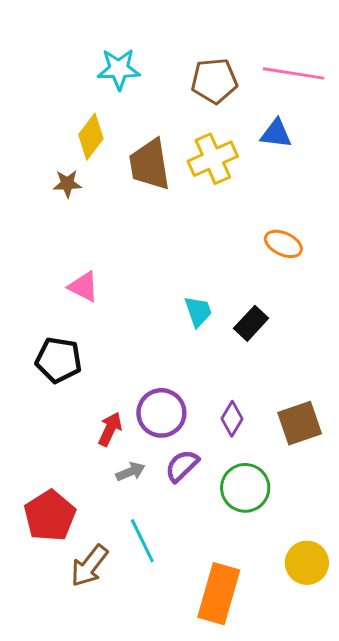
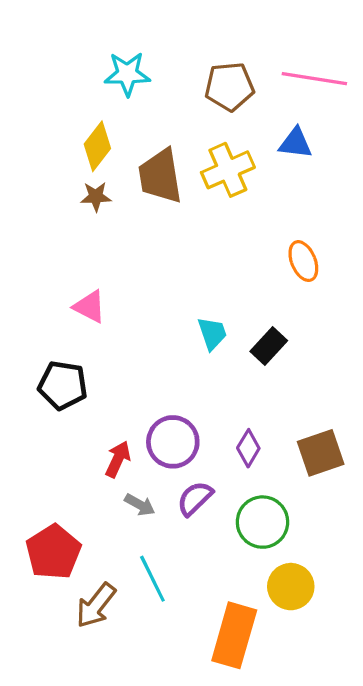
brown star: (67, 184) -> (96, 197), moved
orange ellipse: (283, 244) -> (303, 261), turned 42
gray arrow: (131, 472) -> (140, 505), turned 52
yellow circle: (307, 563) -> (291, 587), moved

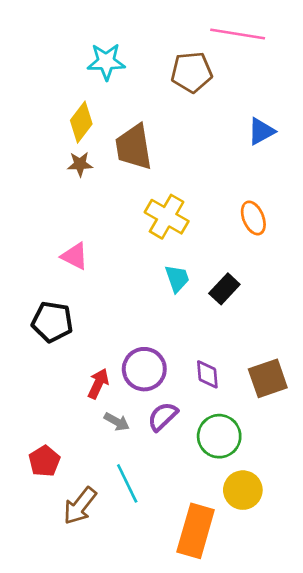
pink line: (314, 79) -> (238, 34), moved
blue triangle: (296, 143) -> (261, 131), moved, turned -36
yellow cross: (228, 170) -> (167, 217), moved, turned -36
purple diamond: (248, 448) -> (207, 374), turned -36
red pentagon: (53, 552) -> (44, 461), size x0.7

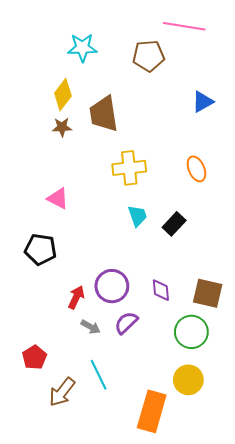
yellow cross: (167, 217) -> (129, 168), turned -36
brown square: (268, 378) -> (208, 293), turned 32
green circle: (219, 436) -> (191, 332), moved

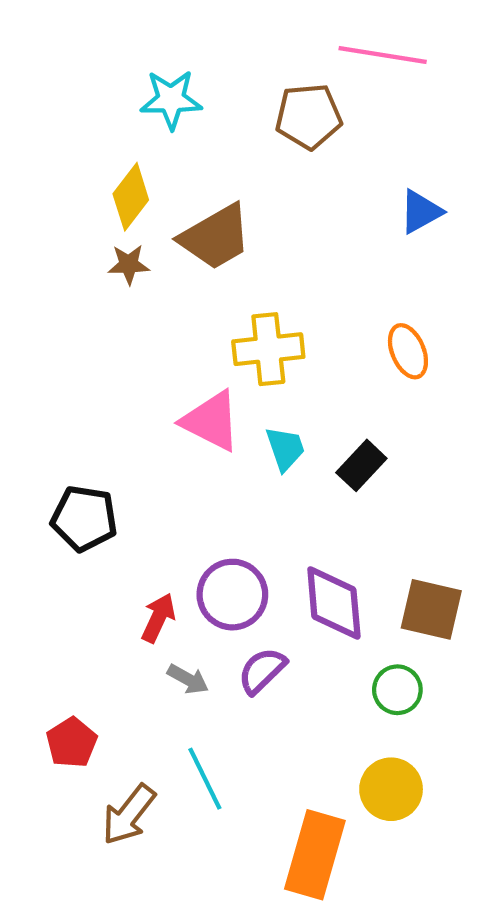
brown trapezoid: (104, 114) -> (215, 237), turned -111
pink triangle: (58, 198) -> (211, 421), moved, size x1.4
purple diamond: (161, 290) -> (334, 603), size x1.6
green circle: (191, 332) -> (397, 690), size x0.7

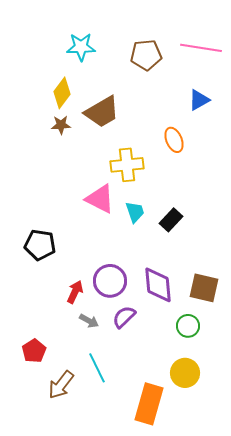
pink line: (383, 55) -> (201, 48), moved
orange ellipse: (408, 351) -> (174, 140), moved

